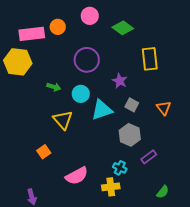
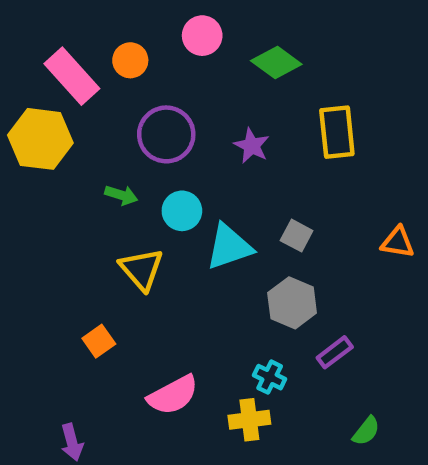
pink rectangle: (32, 34) -> (72, 76), turned 55
purple circle: (87, 60) -> (166, 134), moved
purple star: (120, 81) -> (252, 146), moved
orange triangle: (164, 108) -> (398, 242), moved, turned -42

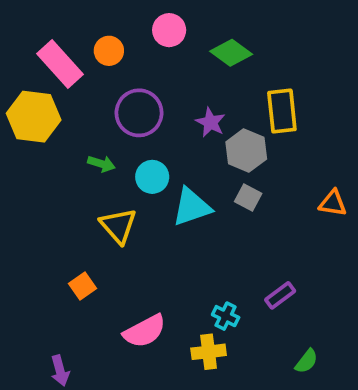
gray hexagon: (292, 303) -> (246, 151), moved

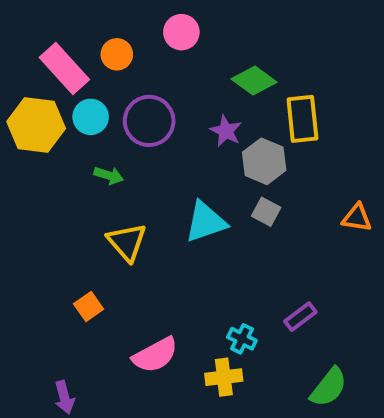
green diamond: (231, 53) -> (254, 81), moved
cyan circle: (152, 177) -> (91, 117), moved
green semicircle: (306, 361) -> (329, 387), size x1.5

